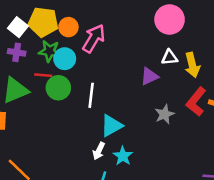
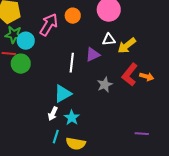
orange circle: (68, 27) -> (73, 16), moved
yellow arrow: (192, 65) -> (127, 46), turned 66
white line: (91, 95) -> (72, 63), moved

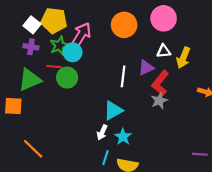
orange circle: (73, 16) -> (124, 25), size x1.5
pink arrow: (49, 25) -> (81, 35), moved
green star: (14, 35) -> (59, 46), turned -30
yellow arrow: (127, 46) -> (183, 58), turned -30
red L-shape: (130, 75) -> (160, 83), moved

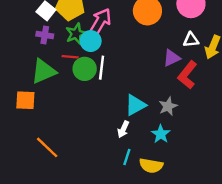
white line: (123, 76) -> (102, 68), moved
gray star: (159, 101) -> (168, 106), moved
cyan star: (123, 137) -> (161, 134), moved

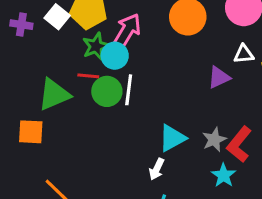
purple cross: (45, 35) -> (21, 25), moved
red L-shape: (187, 75) -> (239, 144), moved
cyan star: (161, 134) -> (224, 175), moved

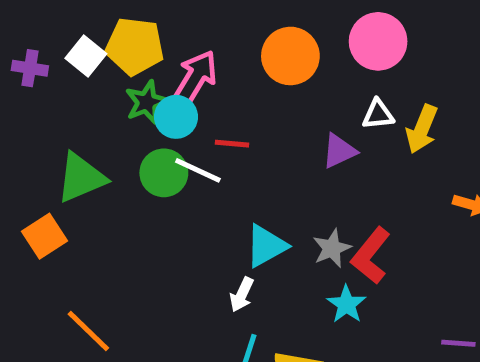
red line: (88, 76) -> (232, 144), moved
white line: (129, 90) -> (198, 170), turned -72
orange square: (31, 132) -> (45, 236), turned -36

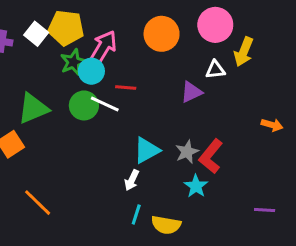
yellow arrow: (422, 129) -> (244, 52), moved

